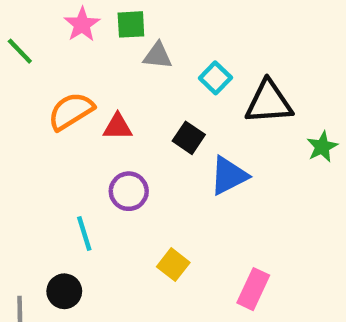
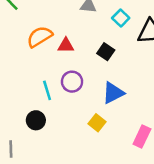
blue triangle: (229, 176) -> (113, 93), moved
cyan line: (84, 233) -> (47, 90), moved
black circle: (64, 291) -> (36, 120), moved

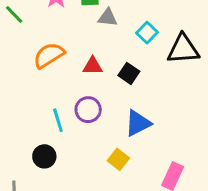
red triangle: (66, 45) -> (93, 66), moved

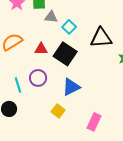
cyan square: (147, 33) -> (69, 27), moved
black square: (129, 73) -> (65, 54), size x1.6

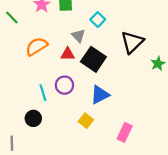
gray triangle: (51, 17) -> (78, 36), moved, turned 40
cyan square: (69, 27) -> (98, 20), moved
black triangle: (101, 38) -> (132, 42), turned -40

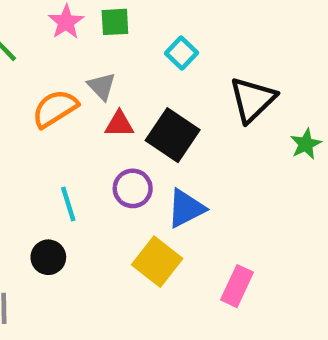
gray triangle: (78, 36) -> (102, 86), moved
purple circle: (64, 85) -> (133, 188), moved
yellow square: (86, 121) -> (157, 262), size x1.5

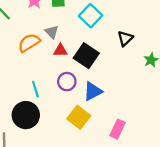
cyan square: (181, 53) -> (91, 16), size x1.5
black triangle: (253, 100) -> (125, 38), size x0.7
black circle: (48, 257) -> (26, 115), size x1.6

